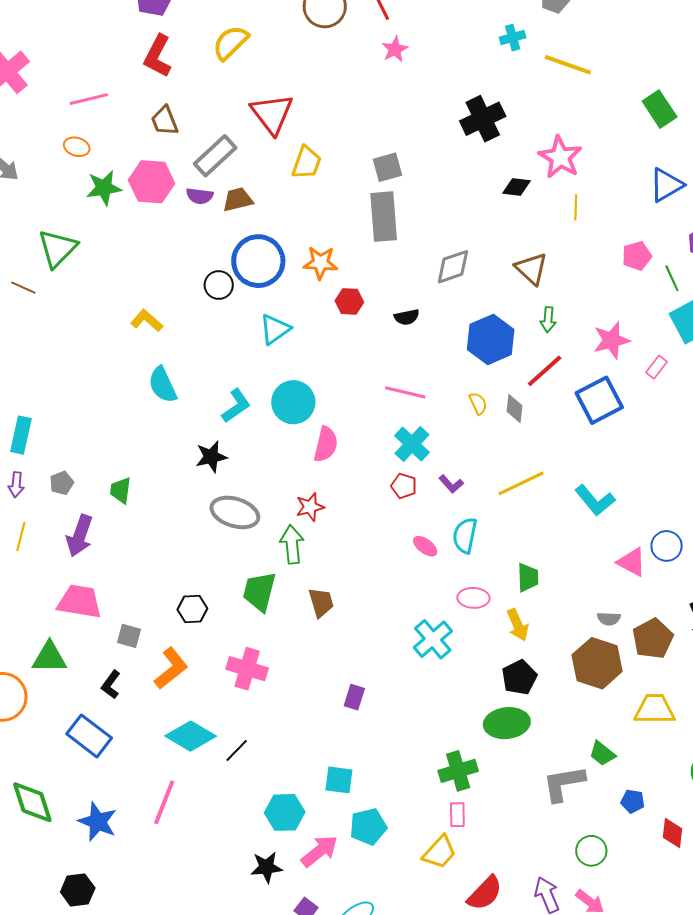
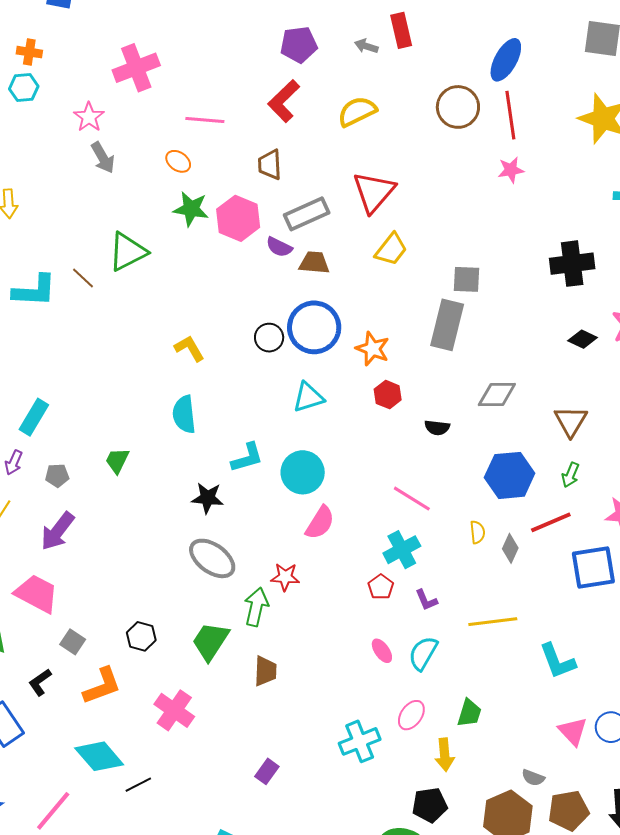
green trapezoid: (121, 490) -> (117, 461), moved
pink ellipse: (473, 598) -> (411, 715), turned -76

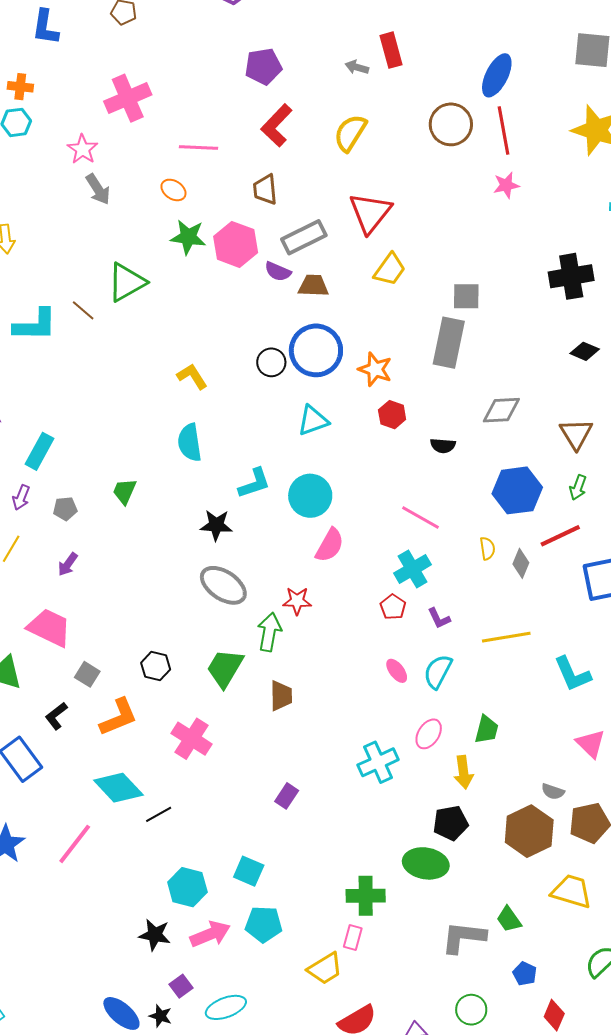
purple pentagon: (299, 45) -> (263, 66), moved
yellow semicircle: (357, 111) -> (350, 133), turned -30
purple arrow: (58, 531) -> (68, 564), size x0.6

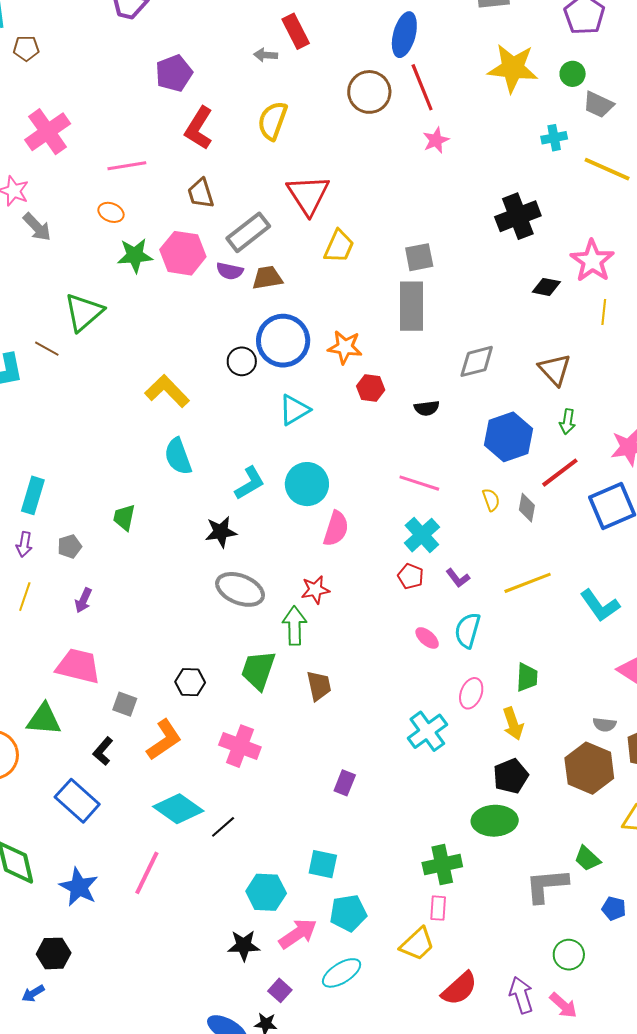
yellow L-shape: (192, 376) -> (167, 391), size x1.4
cyan ellipse: (226, 1007) -> (342, 973), moved

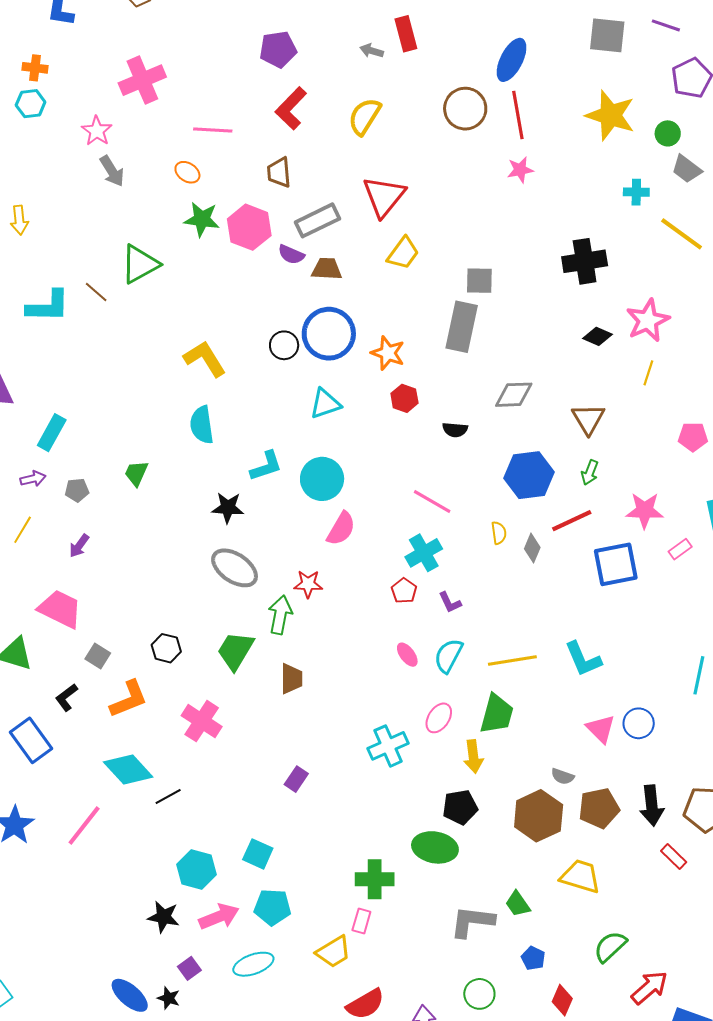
purple arrow: (24, 544) -> (33, 479), turned -125
yellow line: (528, 583) -> (512, 660), moved
green trapezoid: (527, 677) -> (497, 714), size x1.4

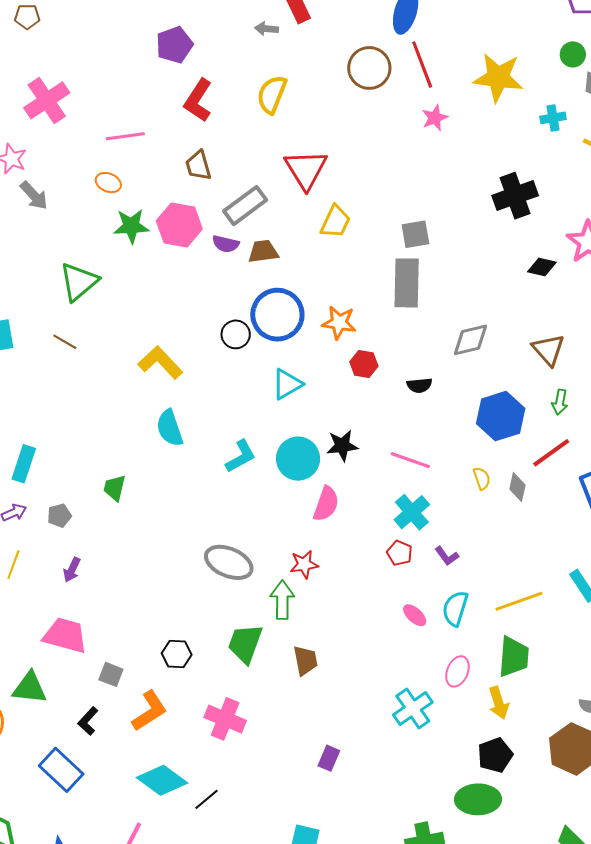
yellow star: (610, 115) -> (498, 77), moved
brown line: (96, 292) -> (65, 342), moved
black star: (228, 508) -> (342, 446), moved

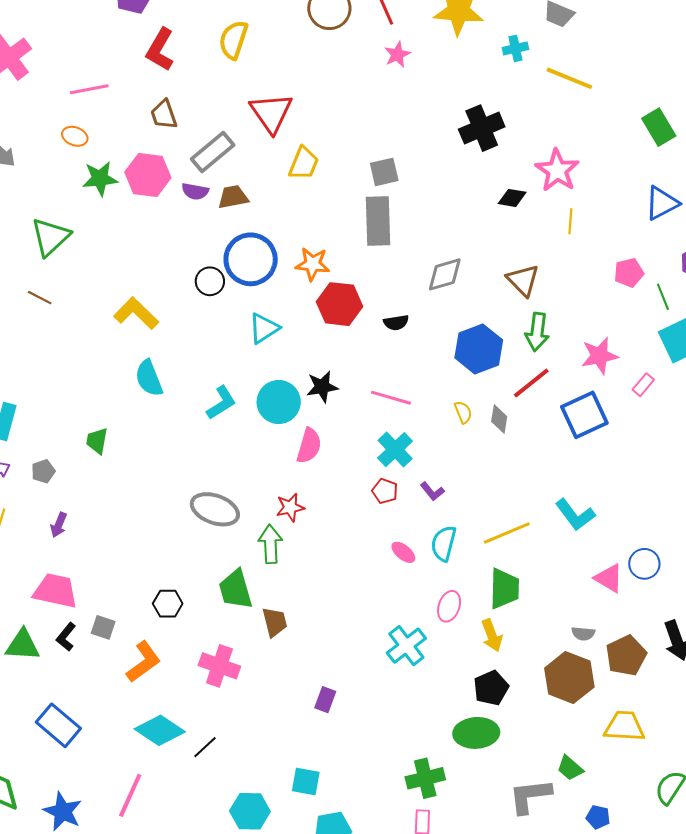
red hexagon: (364, 364) -> (339, 304), size x1.6
green arrow: (560, 402) -> (537, 332), size x1.5
green trapezoid: (245, 643) -> (236, 589), turned -33
brown trapezoid: (305, 661) -> (275, 622), moved
black L-shape: (88, 721) -> (66, 637), moved

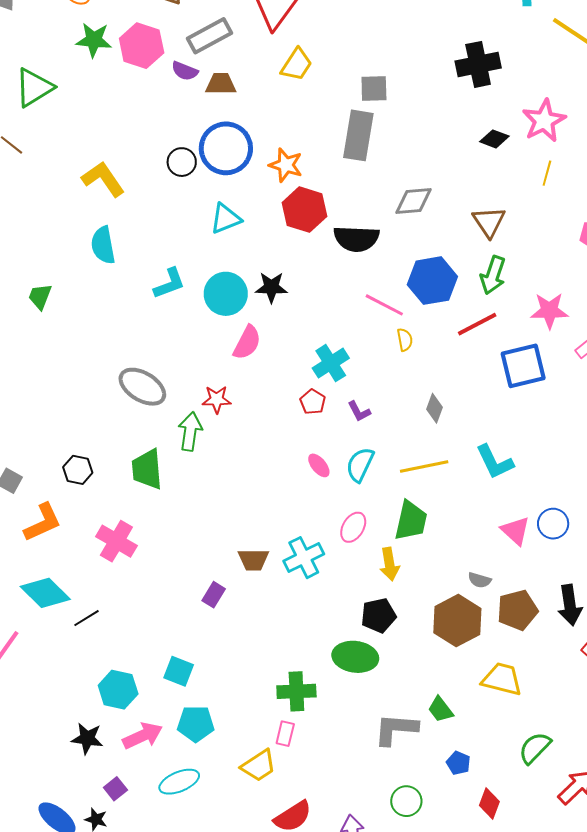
black semicircle: (396, 323) -> (356, 239), size x1.8
pink line: (391, 398) -> (384, 305), moved
gray diamond: (499, 419) -> (435, 408), moved
brown trapezoid: (275, 622) -> (253, 560), moved, turned 92

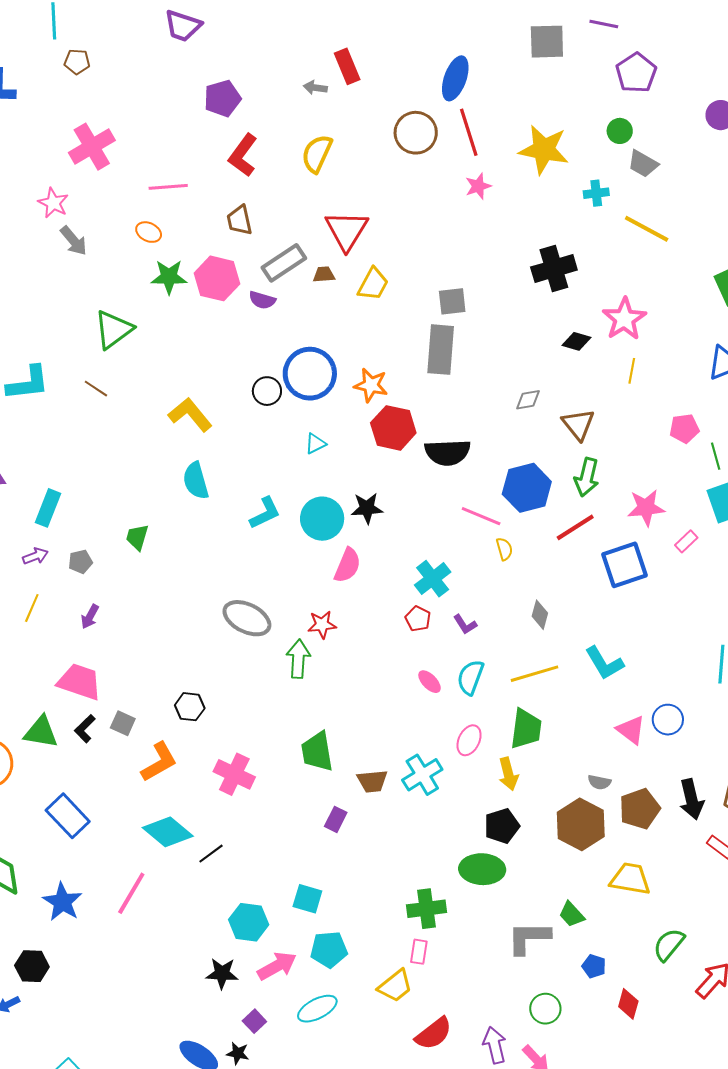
brown trapezoid: (221, 84) -> (324, 275), moved, size x0.7
gray diamond: (413, 201) -> (528, 400), moved, size x0.7
cyan triangle: (226, 219) -> (315, 444), size x0.7
green trapezoid: (147, 469) -> (317, 752), moved

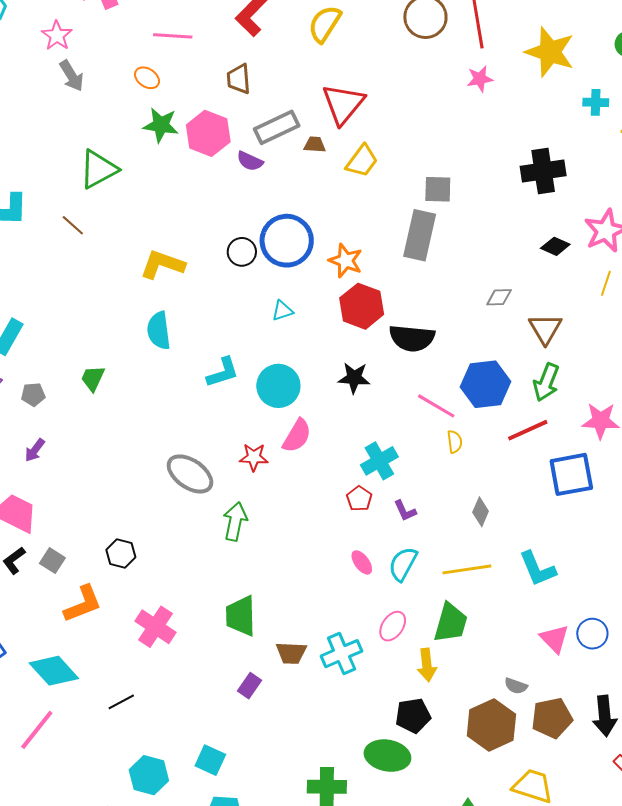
yellow L-shape: (190, 415) -> (162, 264), turned -39
black star: (367, 508) -> (354, 378), moved
red star: (322, 625) -> (254, 457), moved
cyan diamond: (168, 832) -> (54, 671), moved

